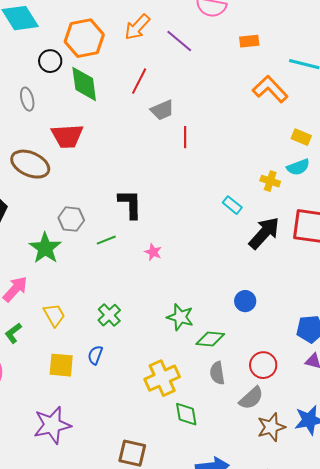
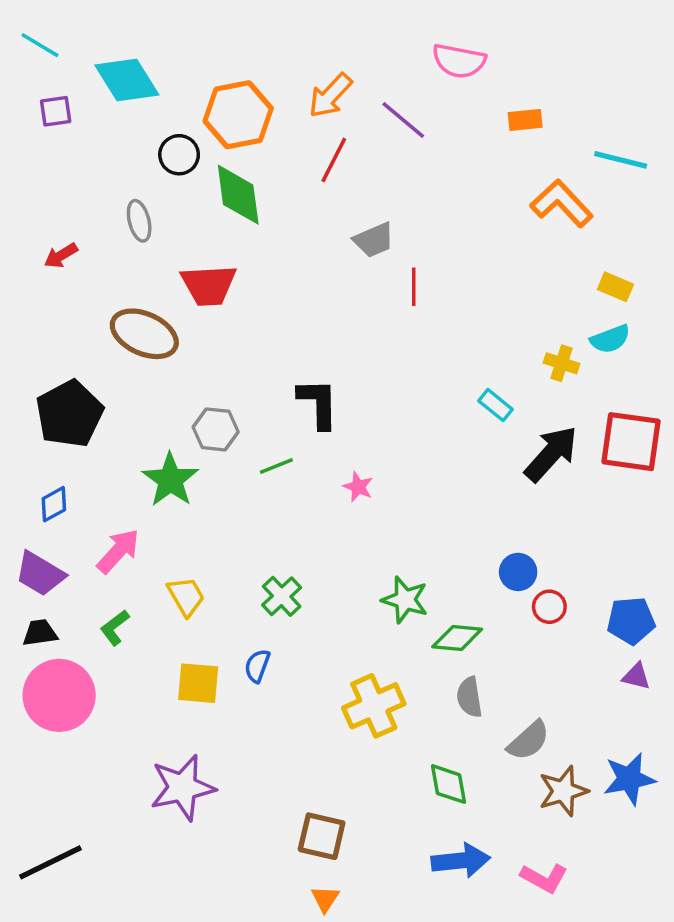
red line: (139, 81) -> (334, 160), moved
red circle: (263, 365) -> (549, 607), moved, size x0.7
green diamond: (186, 414) -> (449, 784), moved

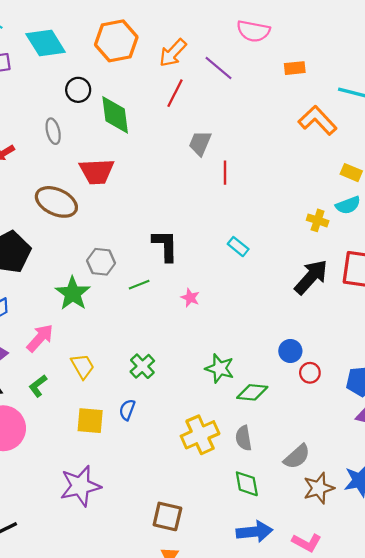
orange hexagon: (238, 115) -> (116, 41), moved
gray trapezoid: (374, 240) -> (200, 143), turned 136
cyan rectangle: (495, 405) -> (238, 247), moved
gray semicircle: (469, 697) -> (244, 438), moved

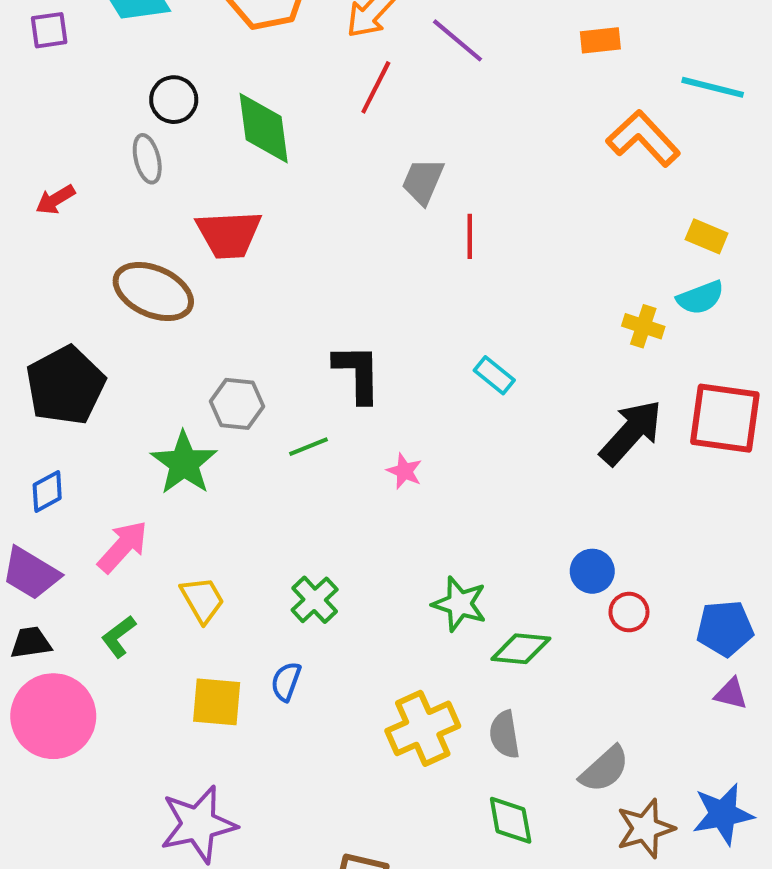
black circle: (78, 90) -> (174, 100), moved

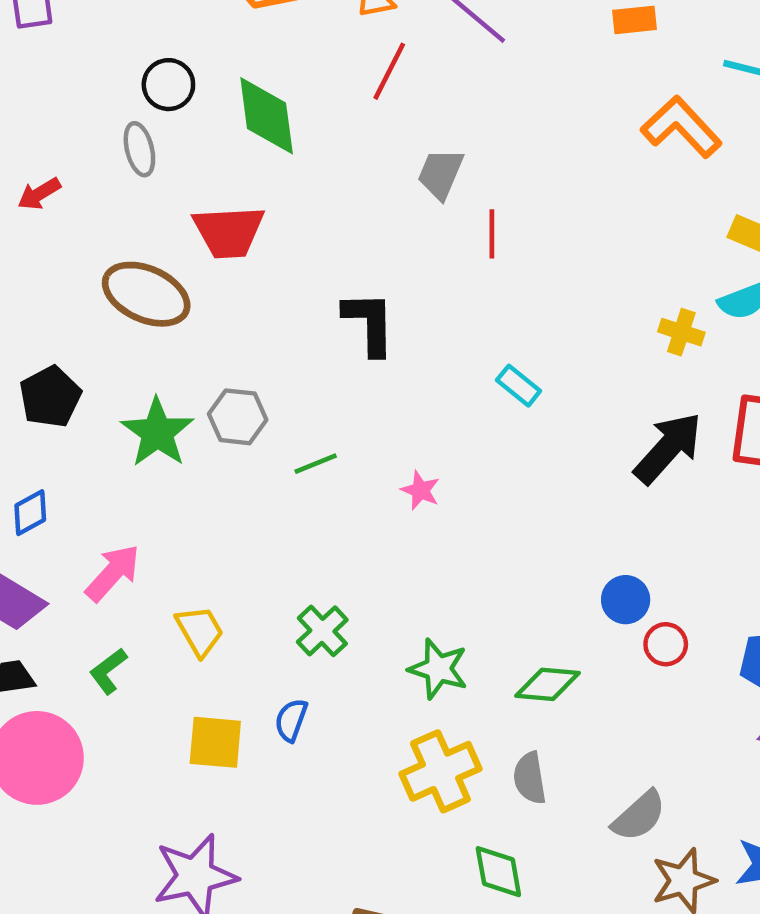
black L-shape: (357, 373) -> (369, 323), moved
black pentagon: (66, 385) -> (50, 397), size x0.7
green star: (184, 463) -> (157, 432), moved
green star: (460, 604) -> (438, 669), moved
green diamond: (511, 820) -> (498, 872), moved

